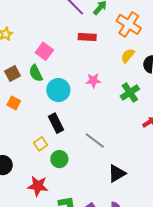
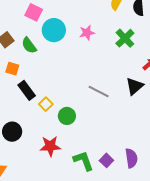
green semicircle: (36, 73) -> (29, 45), moved
cyan circle: (58, 90) -> (54, 30), moved
black rectangle: (56, 123) -> (27, 90), moved
black triangle: (117, 173) -> (135, 86), moved

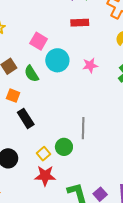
gray line: (99, 92) -> (83, 128), moved, turned 60
yellow square: (46, 104) -> (44, 154), moved

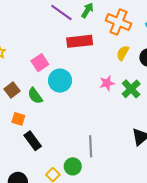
red rectangle: (80, 23) -> (80, 41), size x1.4
pink square: (39, 41) -> (40, 63), turned 30
pink star: (90, 65) -> (107, 83), moved

